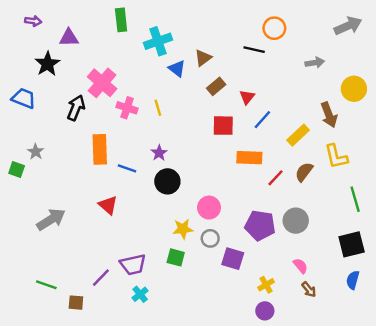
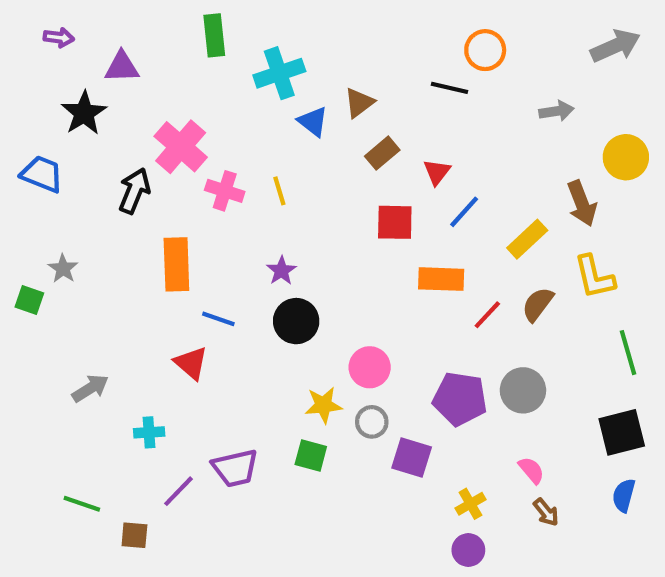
blue line: (127, 168) -> (218, 319), moved
gray arrow: (51, 219) -> (90, 388), size x0.7
cyan cross: (140, 294) -> (149, 432), moved, turned 35

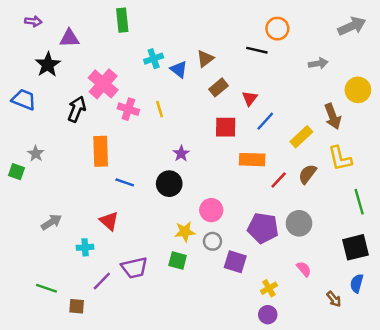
cyan cross: (279, 73) -> (154, 59), moved, size x0.7
purple star: (281, 271) -> (181, 154), moved
red triangle: (191, 363) -> (109, 221), moved
brown arrow: (546, 512) -> (334, 299), moved

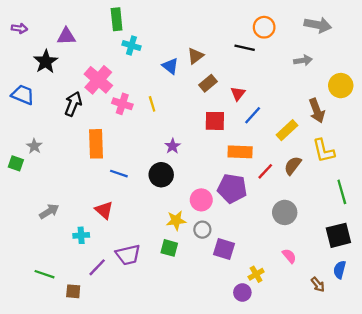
purple arrow: (33, 21) -> (19, 28), moved
gray arrow: (352, 26) -> (318, 25), moved, turned 35
cyan cross: (154, 59) -> (131, 46), moved, turned 36
purple pentagon: (263, 228) -> (232, 188), moved
purple circle: (268, 315) -> (242, 293), moved

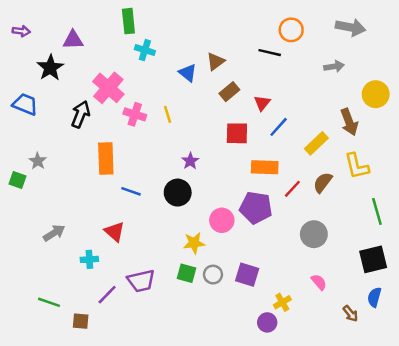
gray circle: (202, 230) -> (213, 275), moved

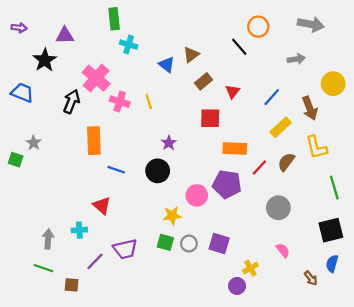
black line: (270, 53) -> (239, 47), turned 36
blue line: (279, 127) -> (272, 97), moved
gray arrow: (54, 233) -> (48, 239), moved, turned -54

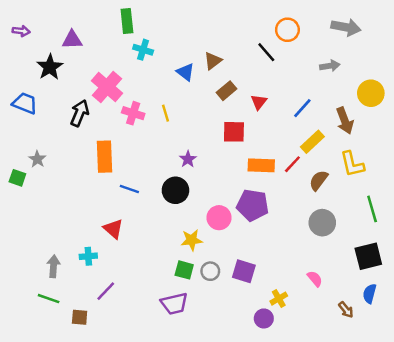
red line: (259, 167) -> (292, 164), moved
gray circle: (278, 208) -> (322, 223), moved
purple trapezoid: (125, 249) -> (174, 304), moved

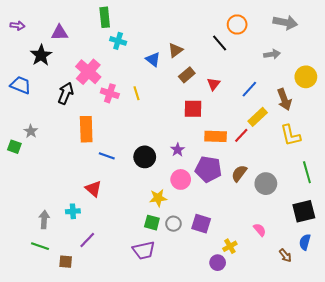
purple star: (188, 159) -> (178, 150), moved
brown semicircle: (319, 180) -> (239, 173), moved

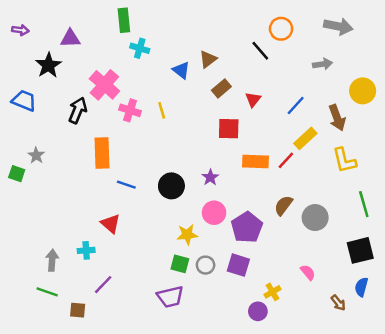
purple pentagon: (208, 169) -> (247, 227), moved, turned 30

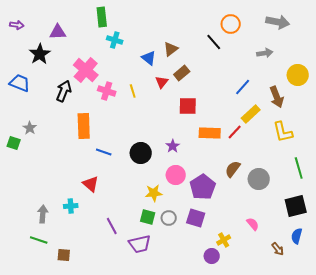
red triangle: (253, 99) -> (162, 82), moved
purple line: (103, 285) -> (112, 226), moved, turned -72

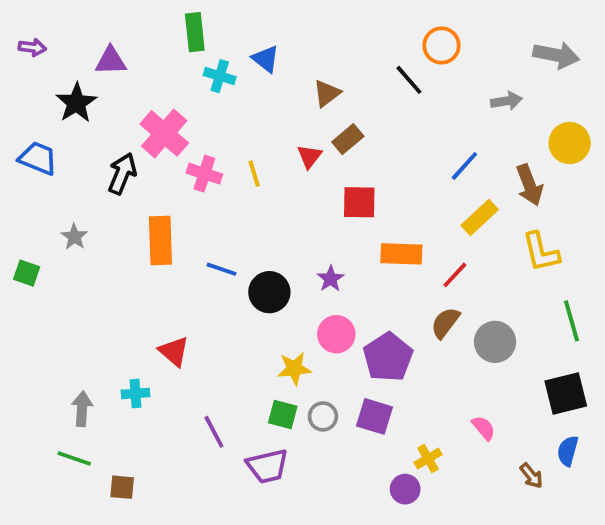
gray arrow: (278, 22) -> (556, 55), moved
blue triangle: (149, 58) -> (266, 59), moved
gray star: (30, 128) -> (74, 237), moved
red line: (235, 132) -> (455, 275), moved
blue line: (104, 152) -> (222, 269), moved

